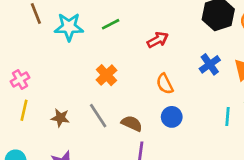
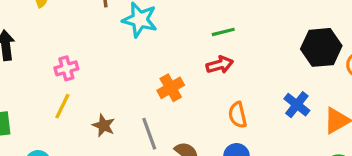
green line: (111, 24) -> (223, 32), moved
red arrow: (158, 40) -> (220, 65), moved
blue cross: (210, 64) -> (297, 105), turned -30

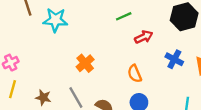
green line: (223, 32) -> (124, 16), moved
red arrow: (220, 65) -> (144, 37), moved

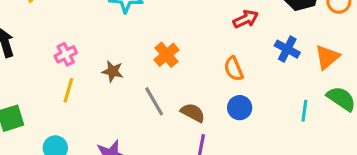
brown star: (43, 97) -> (113, 71), moved

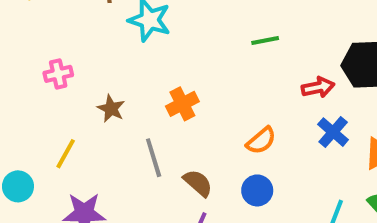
red arrow: (246, 19) -> (318, 87), moved
orange semicircle: (234, 69) -> (261, 141), turned -120
yellow line: (68, 90) -> (66, 154), moved

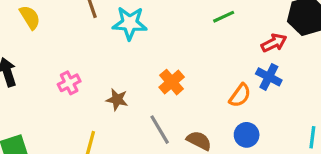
blue cross: (333, 132) -> (269, 77), moved

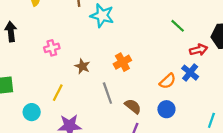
green line: (224, 17) -> (178, 26), moved, turned 56

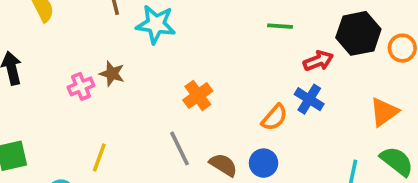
green line: (178, 26) -> (280, 26), turned -32
brown star: (82, 66) -> (112, 74), moved
blue circle: (166, 109) -> (264, 163), moved

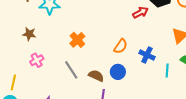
pink cross: (81, 86) -> (37, 60), moved
blue cross: (309, 99) -> (147, 55), moved
yellow line: (99, 158) -> (13, 82), moved

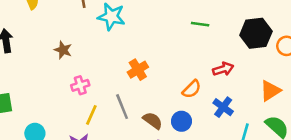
red arrow: (140, 12) -> (223, 69), moved
brown star: (29, 34) -> (63, 50), moved
yellow line: (13, 82) -> (91, 115), moved

